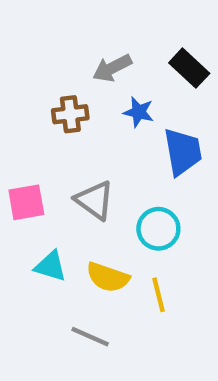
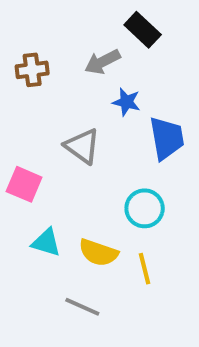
black rectangle: (189, 68) -> (143, 30), moved
brown cross: (70, 114) -> (32, 70), moved
gray triangle: (95, 200) -> (82, 146), moved
pink square: (26, 202) -> (24, 184), turned 33

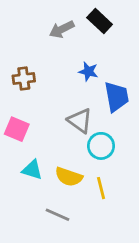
gray arrow: (102, 62) -> (62, 29), moved
brown cross: (32, 70) -> (24, 78), moved
gray triangle: (82, 146) -> (80, 121), moved

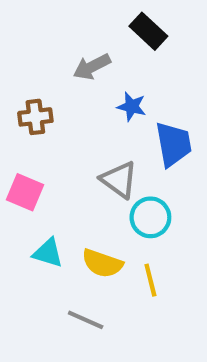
gray arrow: (62, 29) -> (92, 67), moved

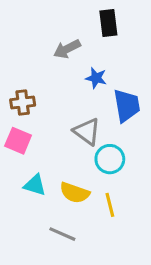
black rectangle: (148, 31) -> (108, 23), turned 40
brown cross: (35, 117) -> (23, 102), moved

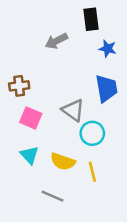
blue star: (96, 78) -> (108, 49), moved
pink square: (18, 141) -> (31, 118), moved
cyan triangle: (35, 185) -> (29, 155), turned 30

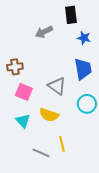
cyan circle: (92, 133) -> (87, 104), moved
yellow semicircle: (63, 162) -> (49, 115), moved
yellow line: (92, 172) -> (62, 144), moved

